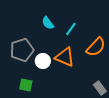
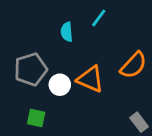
cyan semicircle: (48, 23) -> (67, 32), turned 32
cyan line: (71, 29) -> (99, 18), moved

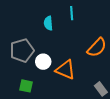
cyan line: (99, 18) -> (72, 13), turned -40
orange triangle: (90, 79) -> (65, 70), moved

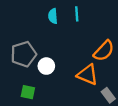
cyan semicircle: (48, 23) -> (53, 16), moved
orange triangle: (65, 70) -> (88, 75), moved

